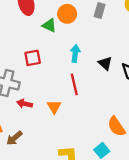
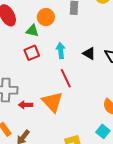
red square: (33, 58) -> (32, 53), moved
orange triangle: (54, 107) -> (52, 102), size x1.6

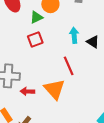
green triangle: (32, 31) -> (36, 17), turned -40
cyan arrow: (61, 51) -> (74, 35), moved

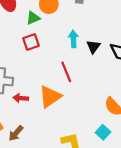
black triangle: (93, 42) -> (93, 47), turned 32
orange triangle: (54, 89) -> (50, 97), turned 35

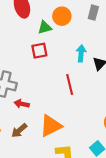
orange triangle: (50, 97) -> (51, 126), moved
brown arrow: (16, 133) -> (19, 130), moved

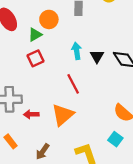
orange triangle: (51, 126) -> (63, 115), moved
brown arrow: (19, 130) -> (43, 152), moved

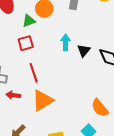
red line: (73, 84) -> (34, 73), moved

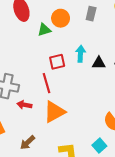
red square: (26, 43) -> (57, 62), moved
black triangle: (84, 51) -> (99, 63), turned 48

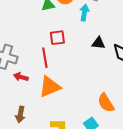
cyan arrow: (80, 54) -> (84, 13), moved
brown arrow: (28, 143) -> (20, 115), turned -42

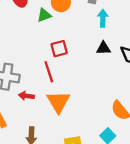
cyan arrow: (84, 13) -> (103, 18), moved
orange triangle: (50, 87) -> (58, 102), turned -30

